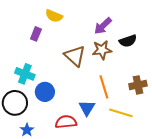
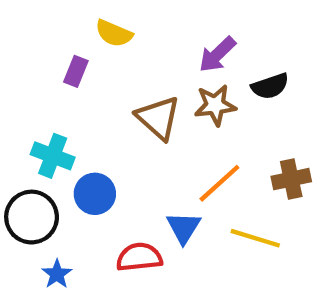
orange line: (104, 87) -> (219, 183), turned 65

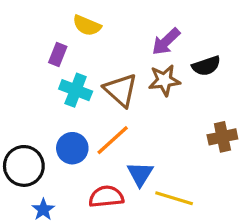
cyan cross: (53, 156) -> (76, 90), moved
orange line: (219, 183) -> (113, 140), moved
yellow line: (255, 238) -> (174, 198), moved

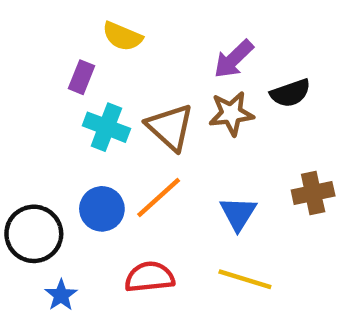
blue triangle: (140, 174) -> (238, 213), moved

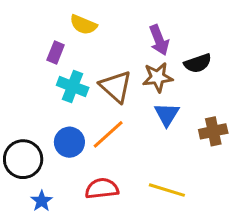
purple arrow: (234, 59) -> (159, 40), turned -68
blue triangle: (238, 213) -> (167, 114), moved

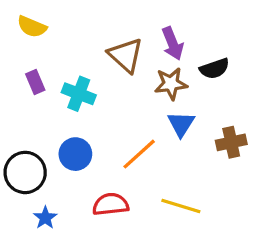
yellow semicircle: (83, 25) -> (32, 27), moved
purple rectangle: (56, 52) -> (35, 82), moved, turned -45
brown triangle: (116, 86) -> (126, 55), moved
orange line: (108, 134) -> (139, 154), moved

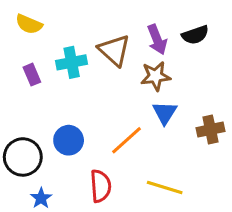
black semicircle: (214, 69) -> (195, 35), moved
cyan cross: (79, 94) -> (72, 62), moved, turned -32
red semicircle: (111, 204) -> (101, 186), turned 92

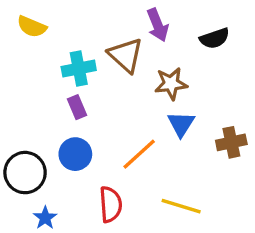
purple arrow: (157, 39) -> (158, 25), moved
purple rectangle: (32, 75) -> (77, 107), moved

